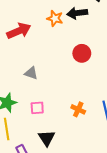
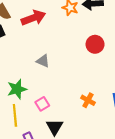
pink square: (37, 108) -> (42, 104), moved, turned -32

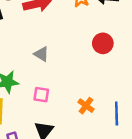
pink square: (42, 104) -> (41, 95), moved, turned 32

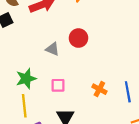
red circle: (103, 43) -> (78, 38), moved

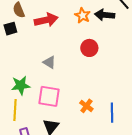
red circle: (78, 38) -> (89, 48), moved
pink square: (58, 85) -> (49, 96), size x1.6

